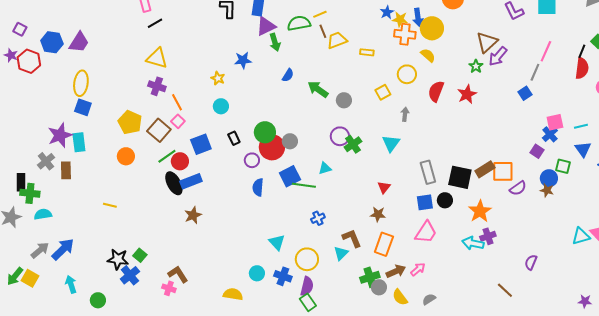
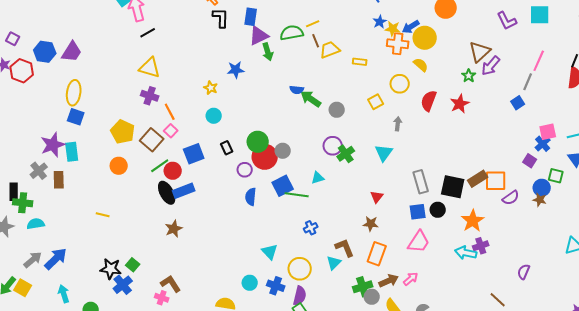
blue arrow: (418, 17) -> (411, 27), turned 66
blue semicircle: (288, 75) -> (297, 90), moved, turned 64
brown star: (193, 215) -> (174, 229), moved

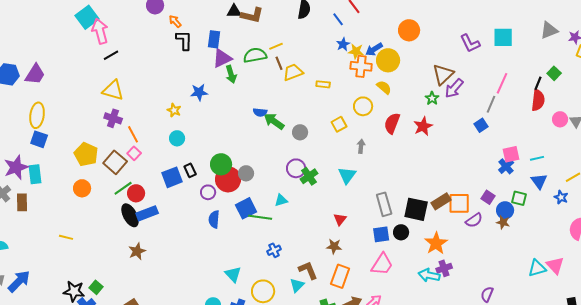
blue square: (194, 154) -> (172, 177), moved
purple square: (530, 161) -> (488, 197), moved

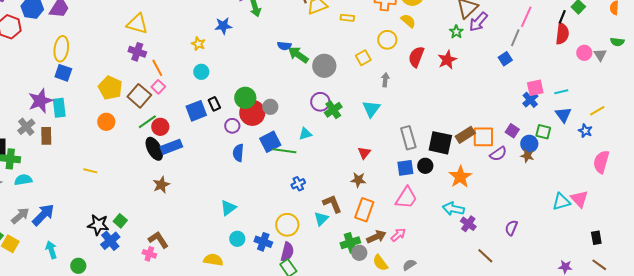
gray circle: (300, 132) -> (324, 66), size x1.5
purple cross: (444, 268) -> (468, 224), moved, turned -35
cyan triangle: (233, 274) -> (228, 208), moved, turned 36

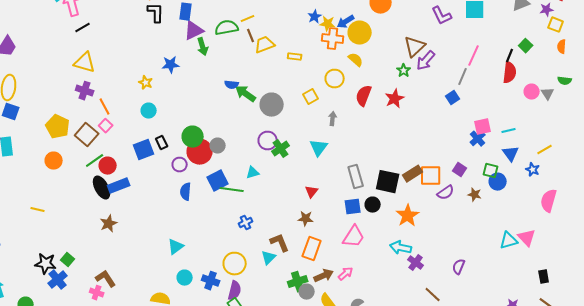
blue circle: (529, 144) -> (498, 182), moved

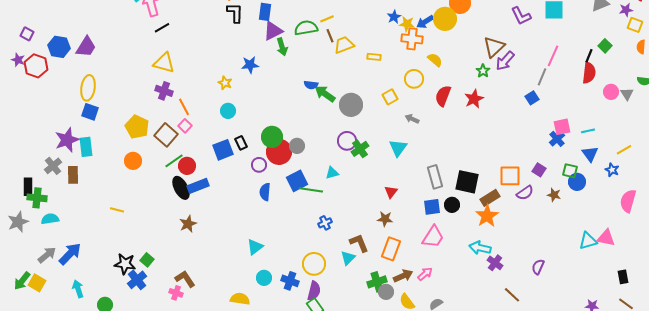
yellow circle: (360, 33) -> (445, 19), moved
gray arrow: (333, 119) -> (412, 119), turned -72
brown rectangle: (413, 174) -> (490, 198), moved
pink triangle: (527, 238) -> (606, 238), turned -36

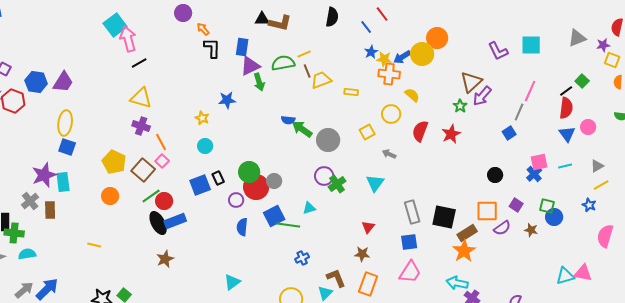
black line: (589, 56) -> (566, 91), turned 32
gray triangle: (627, 94) -> (597, 166), moved, turned 32
blue triangle: (590, 154) -> (567, 134), moved
black circle: (452, 205) -> (495, 175), moved

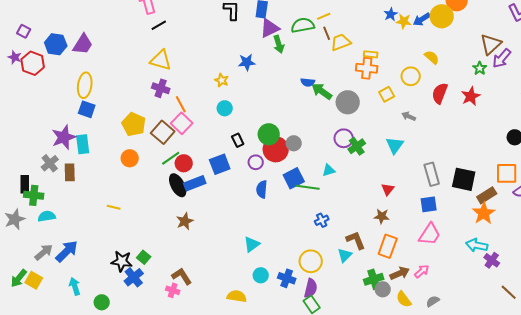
orange cross: (389, 74) -> (367, 68), moved
pink square: (162, 161) -> (182, 123), size x1.5
blue square: (200, 185) -> (220, 164), moved

